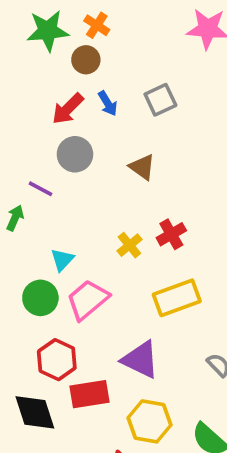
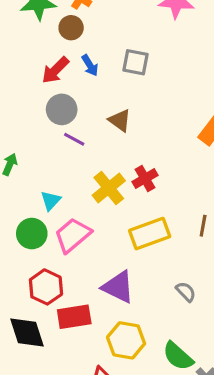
gray square: (160, 100) -> (135, 62), turned 36
purple line: (40, 189) -> (74, 139), moved
yellow cross: (129, 245) -> (109, 188), size x1.5

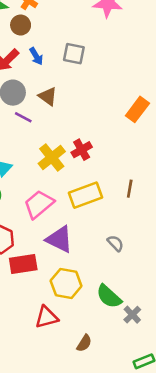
brown triangle: (120, 120) -> (48, 96), moved
pink trapezoid: (73, 235) -> (39, 204), moved

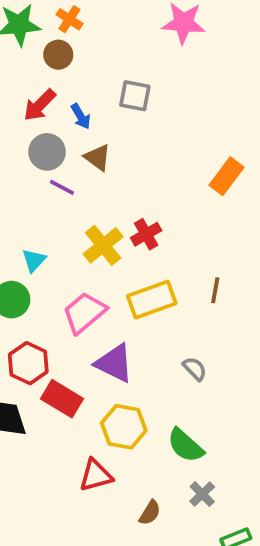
blue arrow: (36, 56) -> (81, 116), moved
red rectangle: (23, 264) -> (62, 399), turned 40
gray cross: (132, 315) -> (202, 494), moved

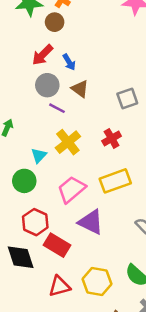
gray square: (135, 96) -> (127, 98), moved, turned -30
yellow cross: (103, 245) -> (68, 142), moved
yellow hexagon: (124, 427) -> (97, 282), moved
red triangle: (96, 475) -> (59, 286), moved

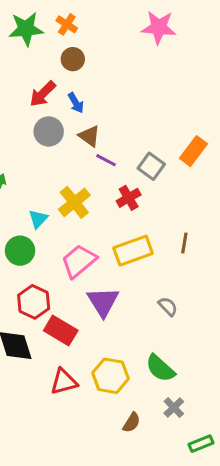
brown circle: (55, 22) -> (73, 59), moved
gray square: (127, 98) -> (151, 166), moved, turned -35
purple line: (57, 108) -> (106, 160), moved
purple triangle: (91, 222) -> (103, 302), turned 32

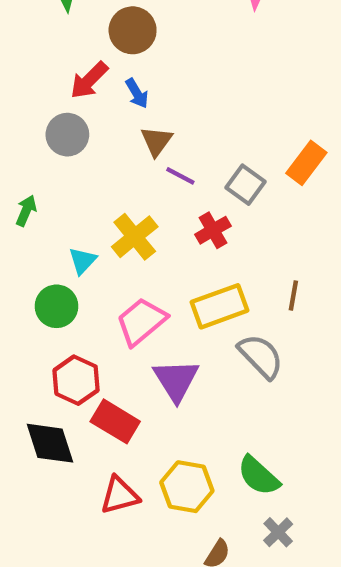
brown circle: (73, 59) -> (133, 30), size x1.4
gray circle: (49, 131) -> (67, 135), moved
brown triangle: (89, 136) -> (156, 141), turned 30
gray semicircle: (168, 306) -> (261, 356), moved, size x1.6

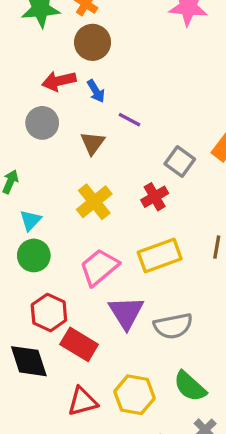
red arrow: (89, 80) -> (59, 81), turned 32
brown triangle: (156, 141) -> (93, 143), moved
purple line: (180, 176) -> (129, 120), moved
cyan triangle: (83, 261) -> (30, 220), moved
gray semicircle: (261, 356) -> (173, 326), moved, turned 123

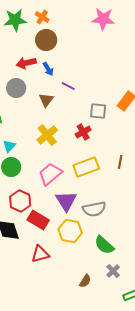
gray square: (180, 162) -> (98, 111), turned -30
yellow hexagon: (134, 395) -> (70, 231), moved

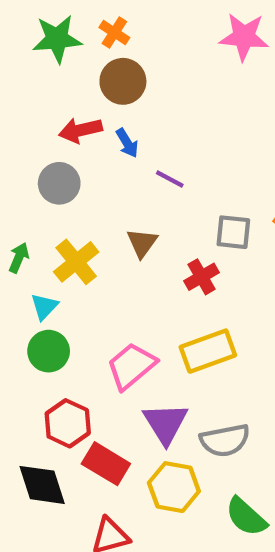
brown triangle: (46, 100) -> (142, 243), moved
yellow cross: (47, 135) -> (76, 262), moved

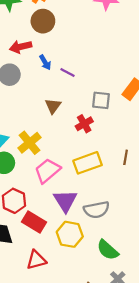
blue arrow: (127, 143) -> (45, 62), moved
yellow cross: (76, 262) -> (30, 143), moved

